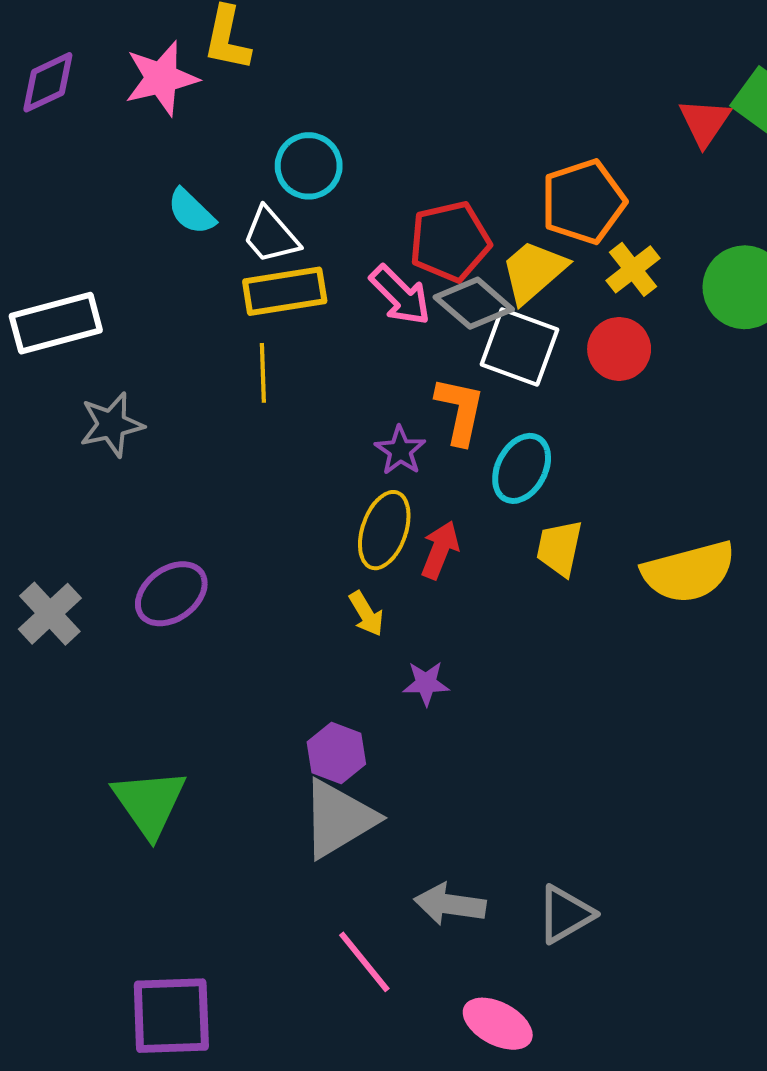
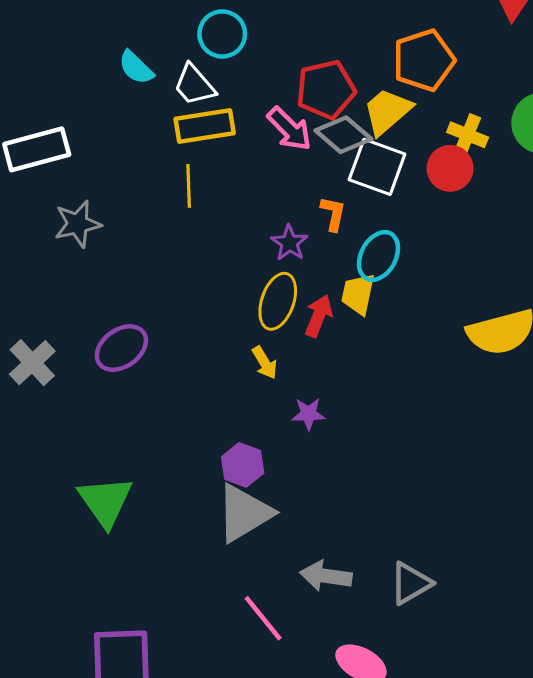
yellow cross: (633, 269) -> (468, 135), moved, turned -30
orange L-shape: (460, 411) -> (333, 214), size x0.7
yellow trapezoid: (559, 548) -> (358, 294), moved

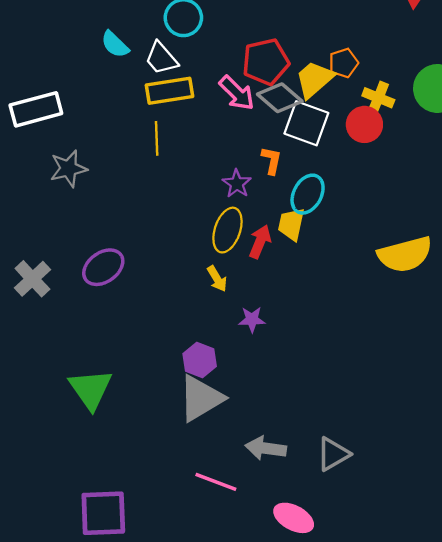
orange pentagon: (424, 60) -> (344, 63), moved, size x0.6
pink line: (263, 618) -> (216, 482), turned -30

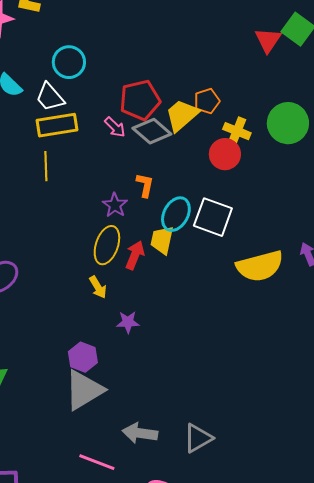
pink arrow: (237, 93) -> (115, 127), size x0.7
white square: (306, 123) -> (213, 217), moved

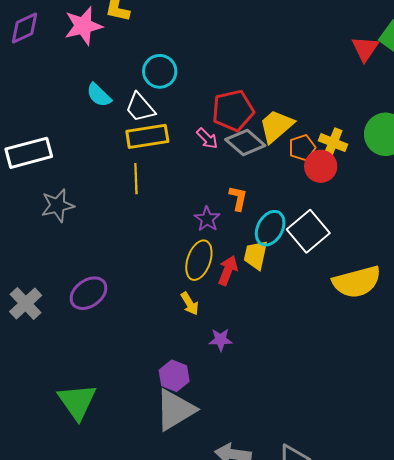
orange pentagon: (207, 101) -> (302, 148), moved
white square: (213, 217) -> (308, 231), turned 30

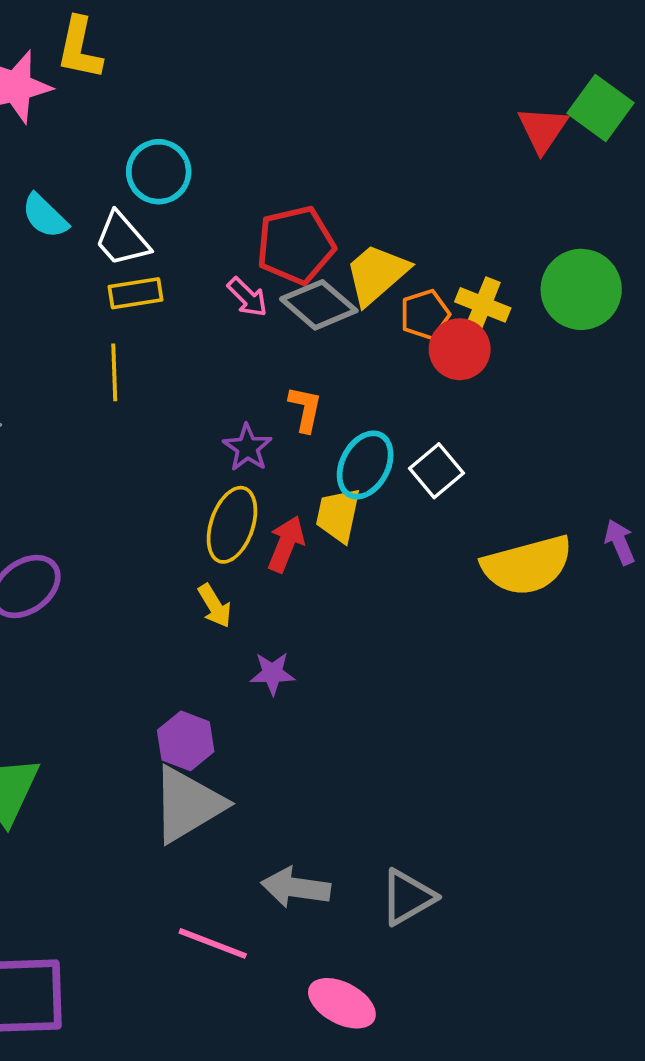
yellow rectangle: (147, 136) -> (136, 293), size x0.7
white square: (308, 231) -> (436, 471), size x0.7

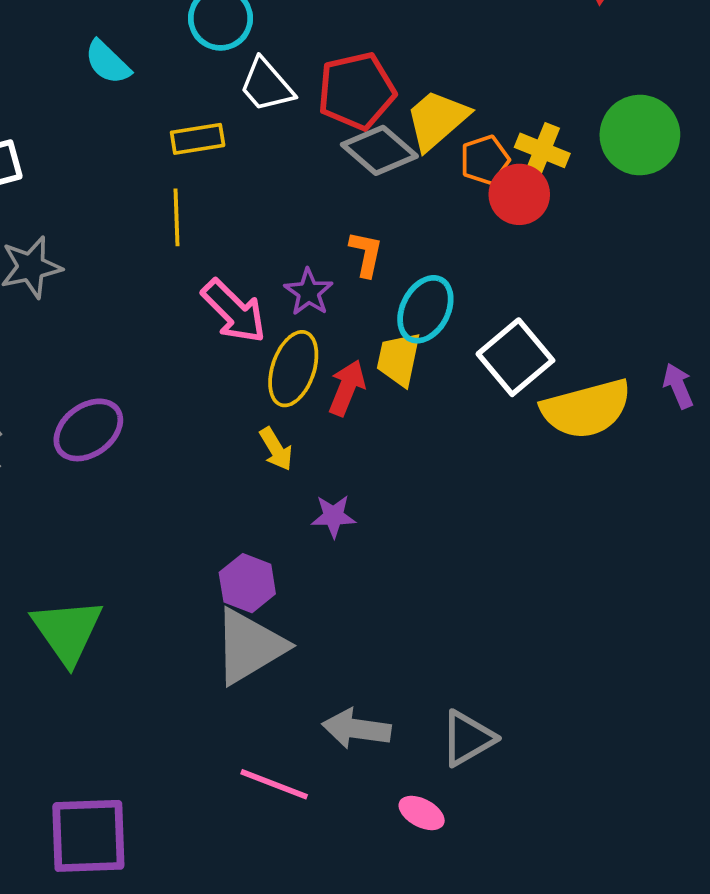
white trapezoid: (122, 239) -> (266, 85), moved
pink arrow: (247, 297) -> (234, 311), moved, size x1.6
white square: (436, 471) -> (515, 357), moved, size x1.4
pink ellipse: (342, 1003) -> (422, 813), moved, size x0.7

